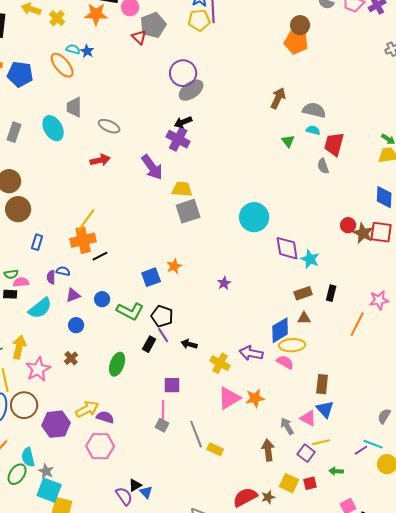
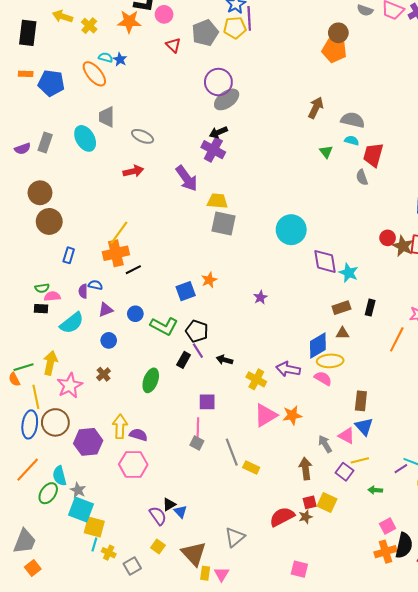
gray pentagon: (153, 25) -> (205, 33), moved
gray square: (188, 211) -> (224, 224), turned 30
yellow arrow: (87, 409) -> (120, 427), turned -60
red square: (310, 483) -> (310, 502), moved

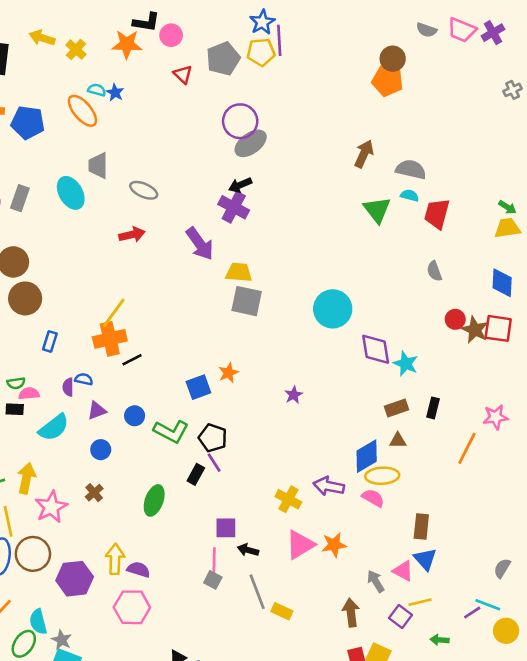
green triangle: (326, 152) -> (377, 210), size x1.6
gray semicircle: (362, 177) -> (434, 271), moved
black arrow: (225, 360) -> (248, 550), moved

